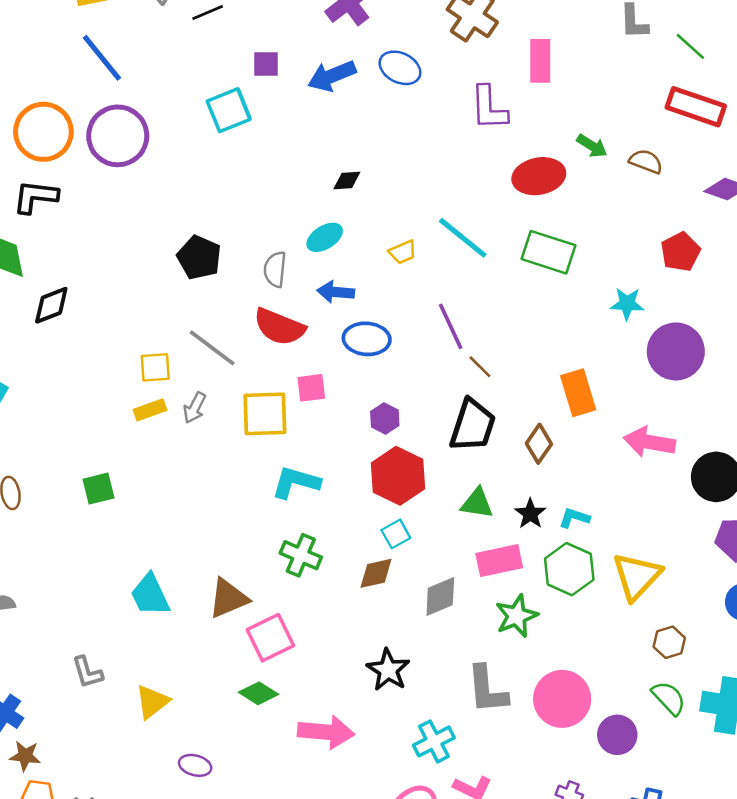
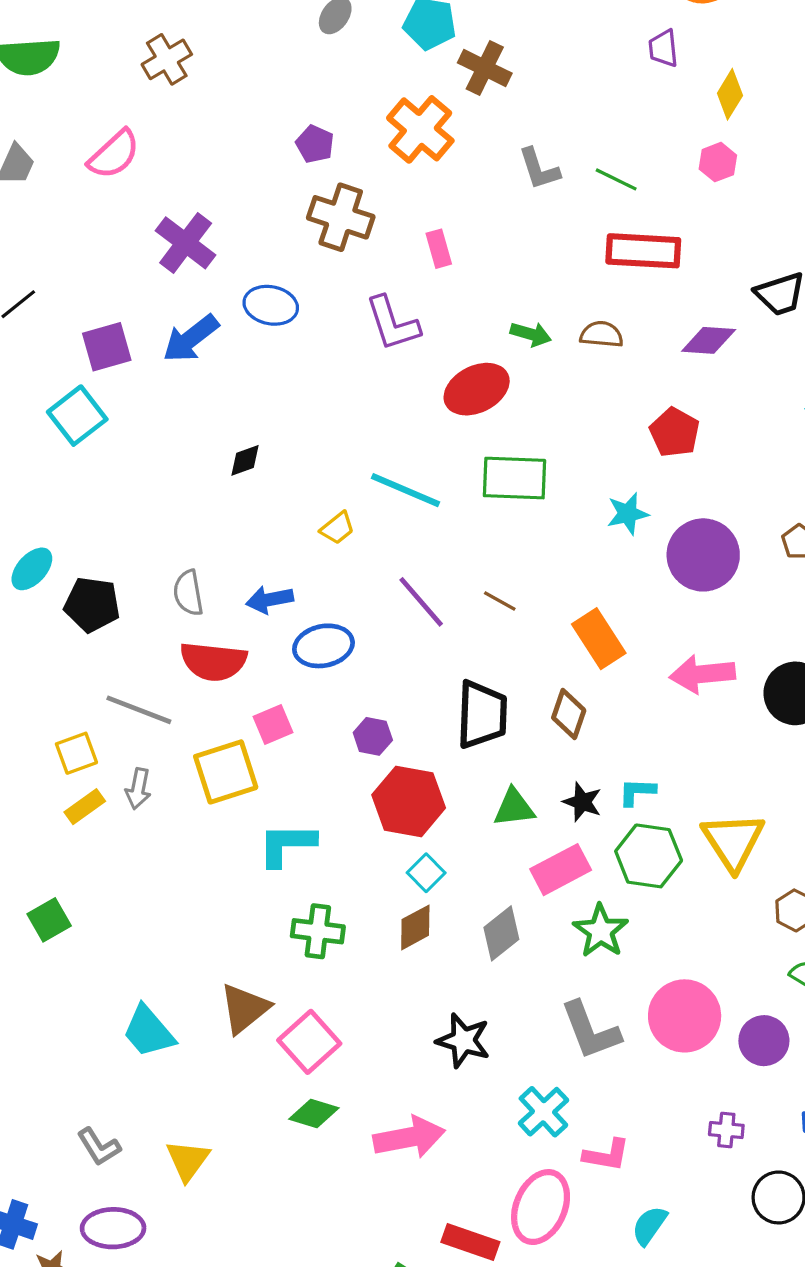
pink rectangle: (540, 61) -> (439, 249), size x0.7
purple square: (266, 64) -> (107, 347), size x1.4
cyan ellipse: (325, 237) -> (32, 569), moved
brown line: (480, 367) -> (500, 601), moved
purple ellipse: (195, 765) -> (113, 1228), moved, size x1.5

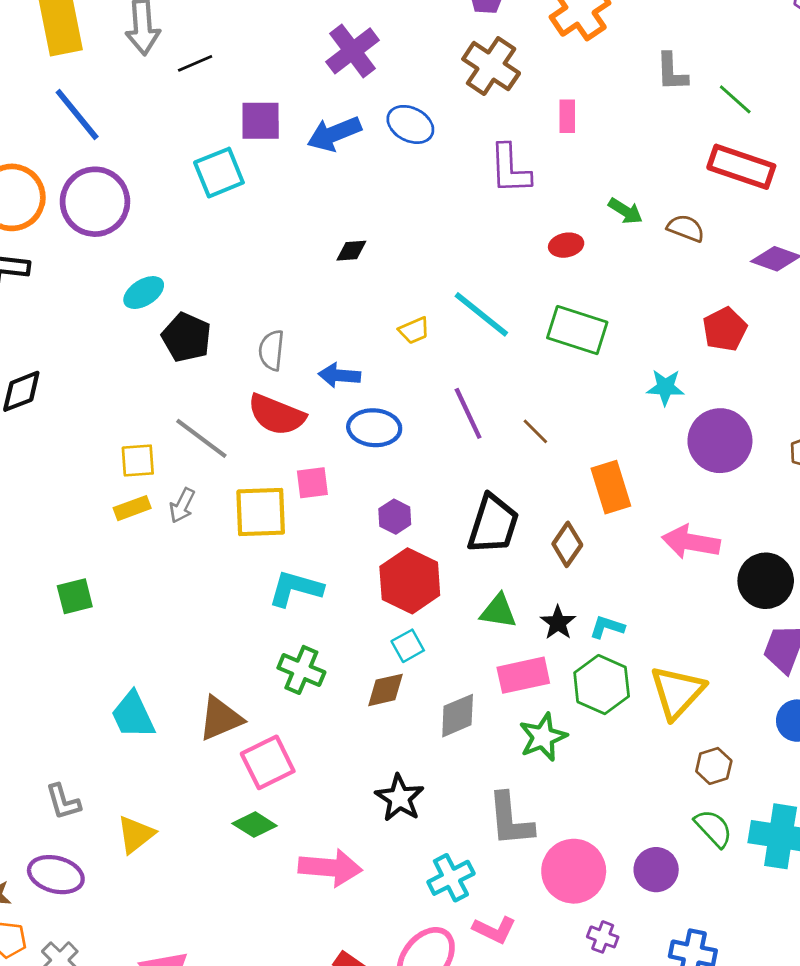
red ellipse: (477, 389) -> (566, 245), size x0.6
pink circle: (685, 1016) -> (574, 871), moved

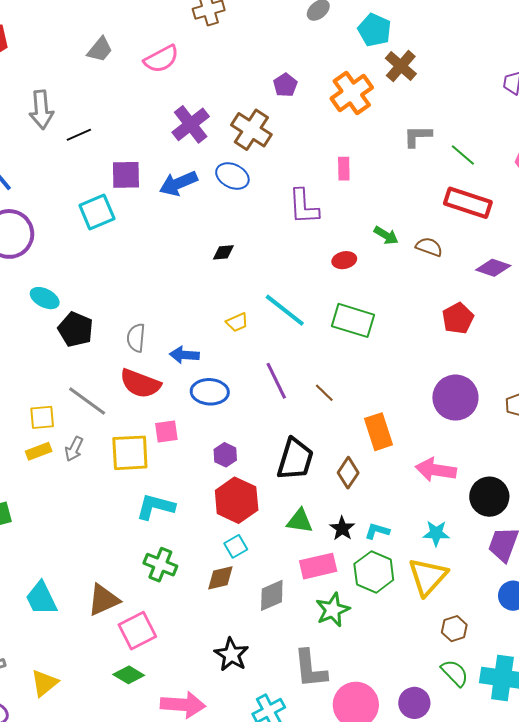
brown cross: (491, 66) -> (251, 130), moved
gray L-shape: (672, 72) -> (418, 136), turned 92
black diamond: (351, 251) -> (223, 252), moved
cyan ellipse: (144, 293) -> (45, 298), turned 60
cyan star: (665, 387) -> (436, 533), moved

